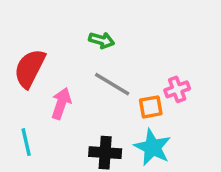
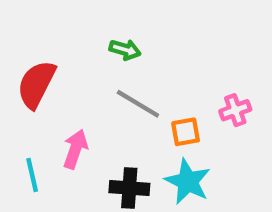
pink cross: (177, 89) -> (235, 110), moved
pink arrow: (61, 103) -> (75, 149), moved

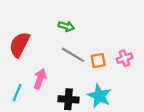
orange square: (186, 132) -> (98, 60), moved
cyan line: (32, 175) -> (17, 92), turned 36

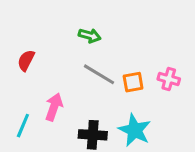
red semicircle: (19, 45) -> (26, 60), size x0.6
pink cross: (124, 58) -> (169, 79), turned 35

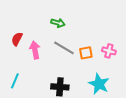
pink arrow: (54, 107) -> (35, 50), moved, turned -30
cyan star: (135, 130) -> (99, 84), moved

